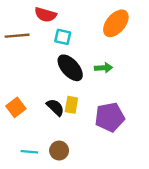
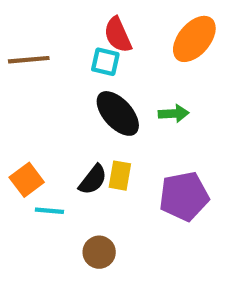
red semicircle: (45, 15) -> (118, 35), moved, turned 50
black semicircle: (55, 107) -> (93, 180), turned 84
cyan line: (29, 152) -> (49, 211), moved

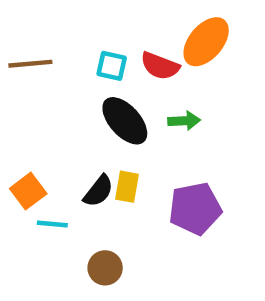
red semicircle: (118, 35) -> (160, 66), moved, turned -45

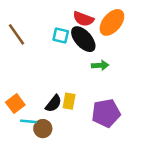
brown line: (30, 64) -> (17, 34), turned 60
red semicircle: (160, 66) -> (83, 19), moved
black ellipse: (125, 121) -> (83, 39), moved
brown circle: (105, 268) -> (43, 129), moved

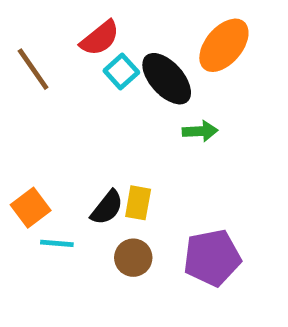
red semicircle: (83, 19) -> (100, 38), moved, turned -60
cyan square: (61, 36) -> (121, 72), turned 35
purple pentagon: (106, 113) -> (212, 258), moved
brown circle: (43, 129) -> (133, 258), moved

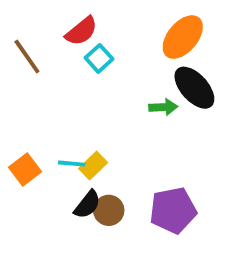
black ellipse: (167, 79) -> (194, 88), moved
yellow rectangle: (138, 203) -> (93, 166), moved, turned 36
black semicircle: (107, 208) -> (87, 205), moved
cyan line: (57, 243) -> (72, 164), moved

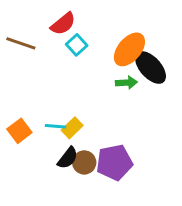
orange ellipse: (183, 37) -> (129, 49), moved
brown line: (27, 56) -> (21, 43), turned -36
purple pentagon: (173, 210) -> (114, 162), moved

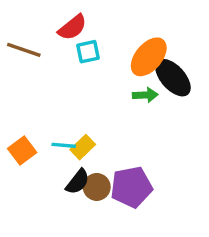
cyan square: (77, 45) -> (88, 52), turned 30

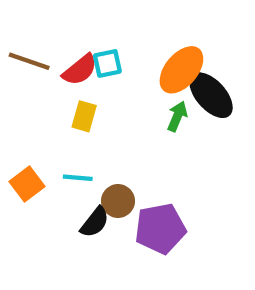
red semicircle: (72, 27) -> (80, 70), moved
green arrow: (145, 95) -> (177, 116), turned -65
yellow rectangle: (83, 147) -> (84, 116), moved, turned -30
brown circle: (97, 187) -> (118, 201), moved

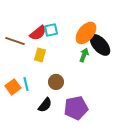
brown line: (29, 61) -> (15, 41), moved
cyan line: (78, 178) -> (26, 84), moved, turned 72
brown circle: (118, 201) -> (56, 82), moved

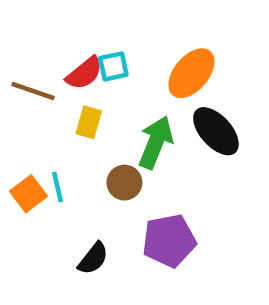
black ellipse: (100, 45) -> (216, 131), moved
green arrow: (84, 55) -> (156, 142), moved, size x1.6
black semicircle: (45, 105) -> (93, 258), moved

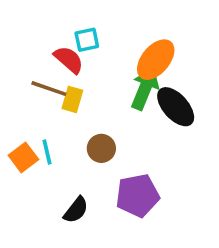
cyan square: (113, 66) -> (87, 40), moved
red semicircle: (84, 73) -> (69, 60), turned -100
brown line: (33, 91) -> (49, 89), moved
green arrow: (156, 142) -> (145, 89), moved

